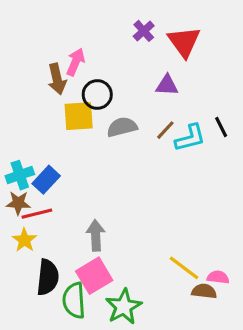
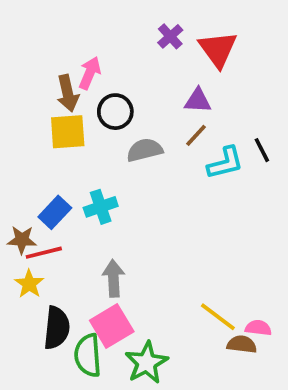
yellow square: (79, 116) -> (68, 132), moved
brown line: (165, 130) -> (196, 135), moved
cyan cross: (20, 175) -> (101, 207), moved

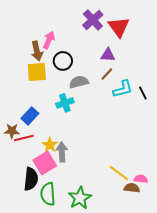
purple cross: (170, 36) -> (93, 20), size x1.5
black line: (262, 150) -> (143, 93), moved
cyan cross: (101, 207) -> (65, 103), moved
yellow star: (29, 284) -> (50, 145), moved
pink square: (112, 326) -> (45, 163), moved

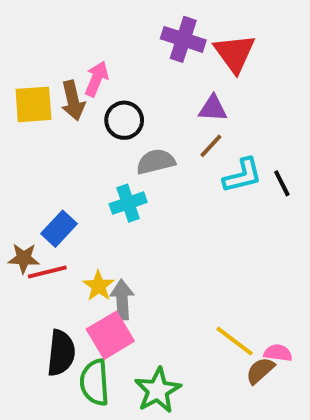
purple cross: (93, 20) -> (183, 39), turned -30
yellow square: (37, 72) -> (33, 104), moved
pink square: (45, 163) -> (110, 335), moved
brown semicircle: (132, 188) -> (260, 371), turned -49

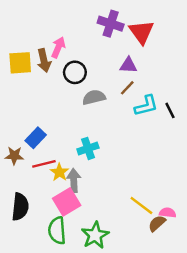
cyan cross: (128, 203) -> (88, 148), moved
red line: (47, 272) -> (44, 164), moved
black semicircle: (61, 353) -> (20, 207), moved

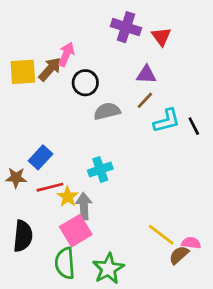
red triangle: (141, 32) -> (161, 37), size x0.7
brown arrow: (44, 60) -> (50, 69), turned -125

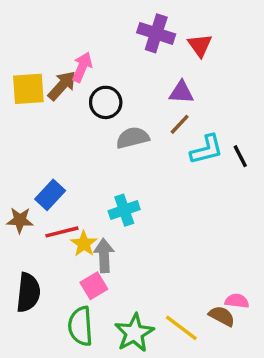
pink square: (76, 231) -> (94, 286), size x0.7
yellow line: (161, 235) -> (181, 328), moved
brown semicircle: (179, 255) -> (222, 316), turned 70

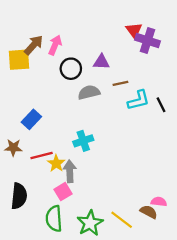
purple cross: (156, 33) -> (148, 40), moved
brown arrow: (62, 86) -> (34, 45), moved
purple triangle: (181, 92) -> (101, 62), moved
brown line: (180, 124) -> (120, 83), turned 35
blue rectangle: (50, 195) -> (31, 119), moved

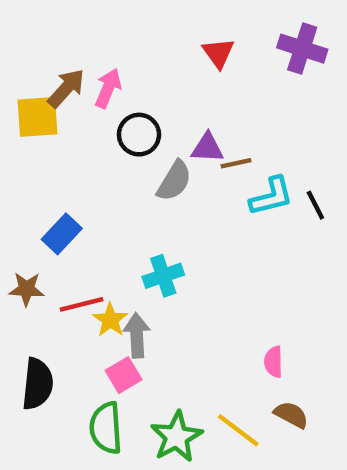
red triangle: (134, 30) -> (218, 53), moved
purple cross: (148, 40) -> (302, 49), moved
purple triangle: (101, 62) -> (207, 148), moved
gray semicircle: (89, 92) -> (174, 181), turned 135
pink semicircle: (159, 202) -> (274, 362), moved, turned -98

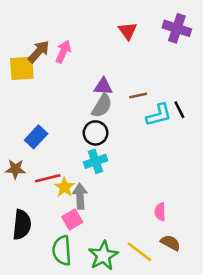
black circle: (139, 135) -> (95, 133), moved
purple triangle: (207, 148) -> (103, 86), moved
black line: (315, 205) -> (179, 110), moved

